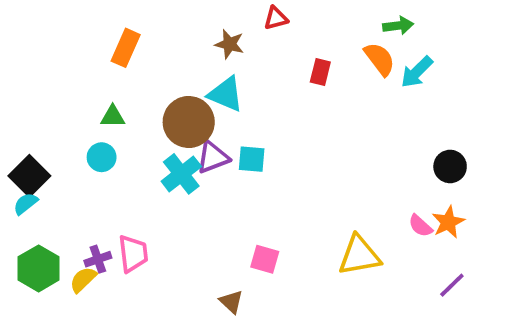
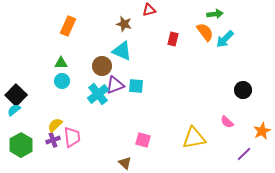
brown circle: (189, 122) -> (102, 66), size x0.7
cyan circle: (102, 157) -> (62, 81), moved
orange star: (448, 222) -> (262, 131), moved
yellow semicircle: (83, 280) -> (55, 125), moved

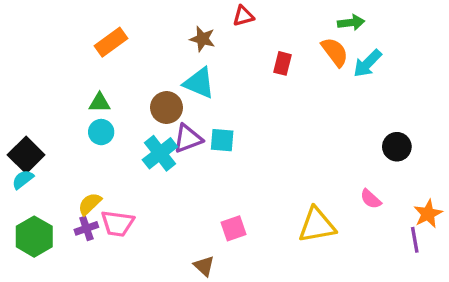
orange rectangle: (68, 26) -> (111, 42), turned 30
pink trapezoid: (72, 137) -> (117, 224), turned 105
pink square: (143, 140) -> (233, 228), turned -35
purple line: (244, 154) -> (415, 240), moved, turned -56

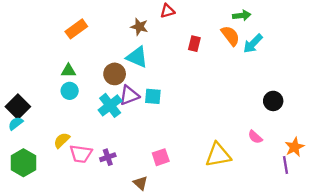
purple cross: (86, 228) -> (108, 157), moved

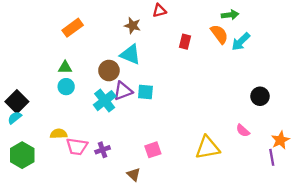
yellow semicircle: (62, 140) -> (59, 134), turned 42

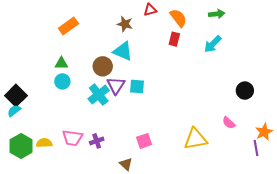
orange semicircle: (219, 34) -> (178, 18), moved
cyan arrow: (241, 42) -> (213, 44), moved
purple triangle: (123, 91) -> (116, 85), turned -36
yellow semicircle: (59, 134) -> (44, 143), moved

